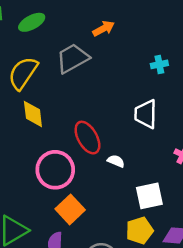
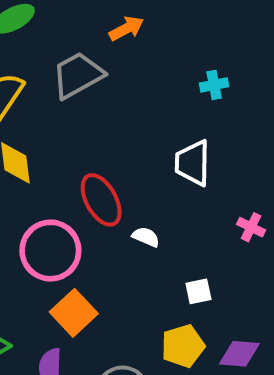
white square: (149, 196) -> (198, 291), size x0.6

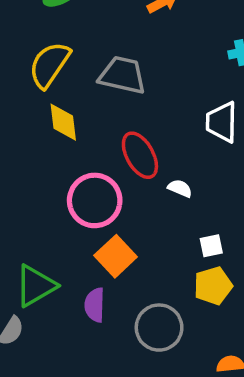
gray trapezoid: (78, 75) -> (123, 75), moved, turned 42
white square: (198, 291) -> (211, 246), moved

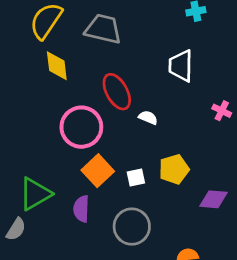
white square: (211, 246) -> (136, 177), moved
yellow pentagon: (213, 286) -> (174, 169), moved

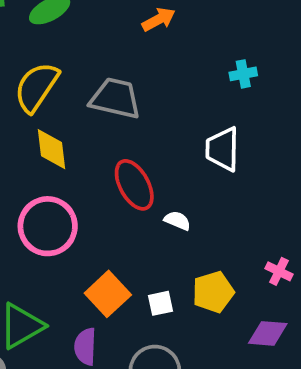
pink cross: (222, 111) -> (279, 271), moved
pink circle: (81, 127) -> (48, 226), moved

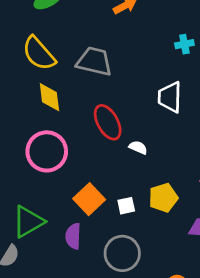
yellow semicircle: (36, 87) -> (39, 53), turned -75

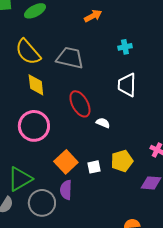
cyan cross: (184, 44) -> (125, 47), moved
purple semicircle: (73, 236) -> (66, 190), moved
gray circle: (122, 253) -> (42, 203), moved

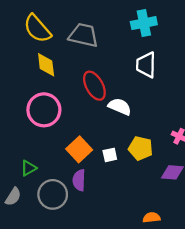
cyan cross: (125, 47) -> (144, 23), size x1.6
white semicircle: (103, 123) -> (120, 107), size x1.5
yellow pentagon: (122, 161) -> (141, 148), turned 30
green triangle: (20, 179) -> (29, 168), size x0.6

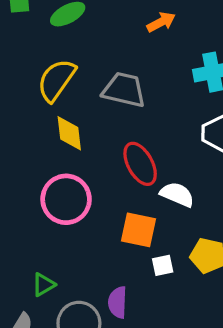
yellow semicircle: (37, 29) -> (56, 80), turned 76
orange square: (79, 149) -> (139, 230), moved, turned -35

